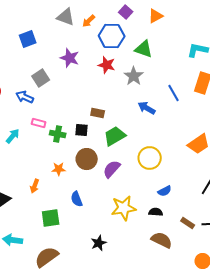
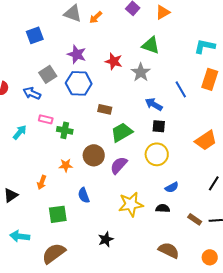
blue hexagon: (112, 36) -> (79, 83), moved
black square: (82, 130) -> (159, 126), moved
brown semicircle: (162, 240) -> (169, 250), moved

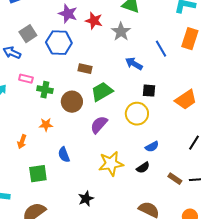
purple star: (77, 54) -> (68, 14), moved
black square: (159, 126) -> (149, 91), moved
brown circle: (94, 155) -> (72, 102), moved
black semicircle: (163, 208) -> (143, 168), turned 144

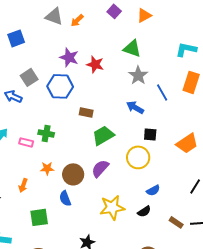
gray star: (121, 32) -> (138, 75), moved
pink rectangle: (26, 79) -> (26, 142), moved
brown circle: (72, 102) -> (73, 174), moved

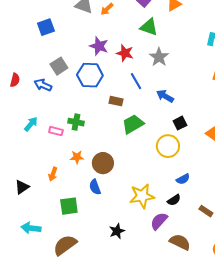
green triangle: (132, 48) -> (149, 27), moved
gray star: (138, 75) -> (159, 57), moved
blue line: (162, 92) -> (136, 81), moved
black square: (150, 134) -> (180, 123), turned -32
purple semicircle: (100, 168) -> (159, 221), moved

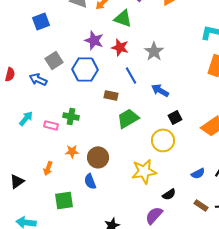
green triangle: (149, 27) -> (123, 18), moved
blue semicircle: (183, 179) -> (198, 173), moved
yellow star: (142, 196) -> (144, 171), moved

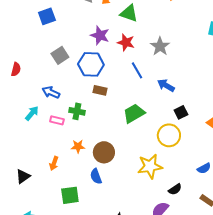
blue arrow: (38, 79) -> (51, 92), moved
brown rectangle: (111, 95) -> (100, 90), moved

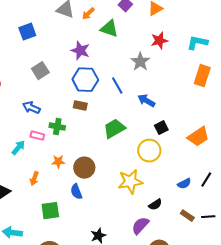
red star: (126, 42) -> (159, 41), moved, turned -30
blue hexagon: (91, 64) -> (85, 80), moved
cyan arrow: (32, 113) -> (18, 148), moved

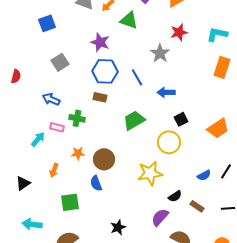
blue arrow: (146, 101) -> (166, 92), turned -30
brown rectangle: (187, 216) -> (197, 206), moved

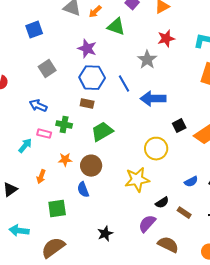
blue arrow: (166, 92) -> (153, 99), size x1.4
black square: (181, 119) -> (179, 126), moved
green trapezoid: (134, 120) -> (102, 132), moved

